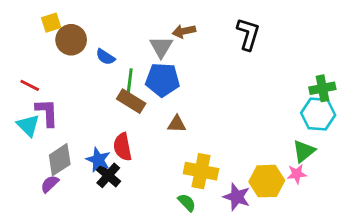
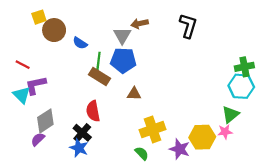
purple L-shape: (47, 113) -> (36, 85), turned -100
blue star: (98, 160) -> (79, 148), moved
yellow cross: (201, 171) -> (153, 130), turned -30

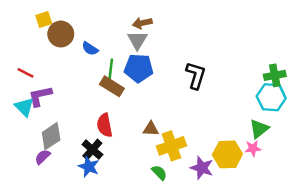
brown arrow: (140, 24) -> (142, 23), moved
black L-shape: (188, 26) -> (196, 75), moved
brown triangle: (134, 94) -> (151, 129), moved

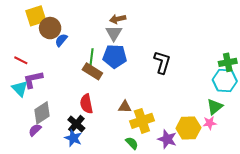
yellow square: (44, 19) -> (36, 16), size x1.5
blue semicircle: (90, 49) -> (61, 40), moved, turned 96

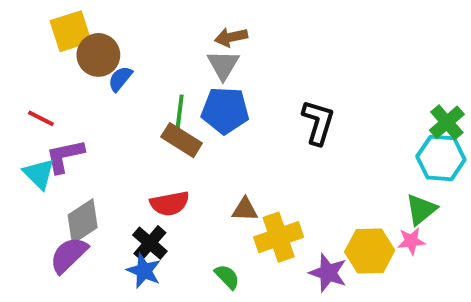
green cross: (228, 62) -> (447, 122), turned -30
red semicircle: (86, 104) -> (170, 203), turned -90
purple semicircle: (35, 130) -> (69, 255), size x1.5
green semicircle: (132, 143) -> (227, 277), moved

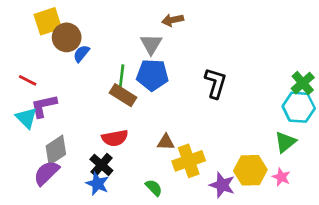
brown arrow: (231, 37) -> (173, 20), moved
pink star: (411, 241) -> (281, 177), moved, turned 30

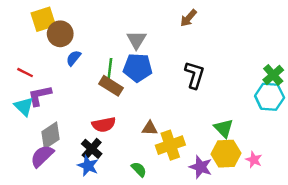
brown arrow: (173, 20) -> (188, 18), moved, turned -36
blue semicircle: (81, 54) -> (74, 58), moved
green triangle: (285, 142) -> (224, 128), moved, turned -35

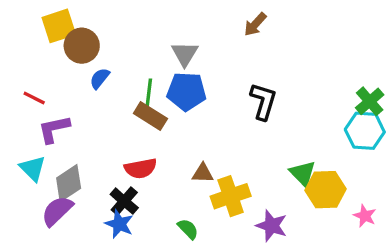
cyan triangle: (24, 106) -> (33, 168), moved
yellow hexagon: (226, 154) -> (326, 190), moved
pink star: (254, 160) -> (365, 216), moved

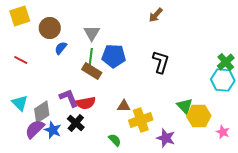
yellow square: (59, 26) -> (20, 16), moved
gray triangle: (185, 54) -> (92, 33), moved
purple L-shape: (54, 129) -> (69, 98), moved, turned 80
blue star: (119, 224) -> (53, 130), moved

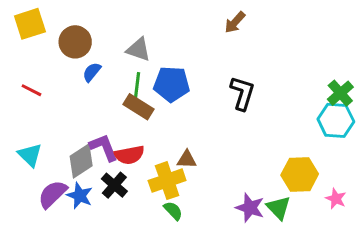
gray triangle: (92, 33) -> (138, 49), turned -42
green triangle: (185, 106) -> (279, 208), moved
gray diamond: (42, 112) -> (81, 161), moved
yellow cross: (141, 120) -> (167, 181), moved

